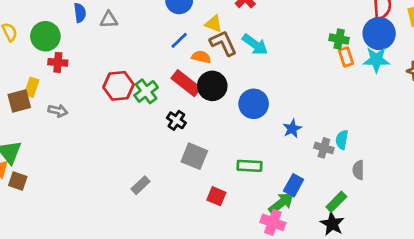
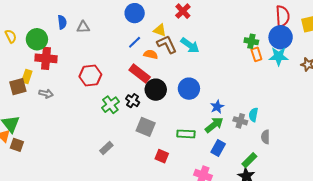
red cross: (58, 62) -> (46, 58), size x1.5
black circle: (212, 86) -> (156, 90), moved
green cross: (146, 91) -> (110, 105), moved
green arrow: (281, 203) -> (214, 125), moved

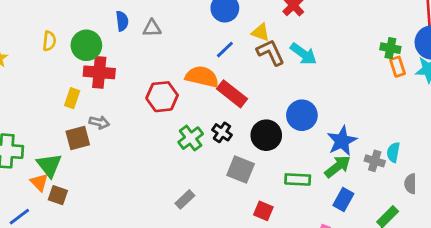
yellow semicircle: (11, 36) -> (49, 41), turned 32
orange semicircle: (151, 54) -> (202, 77), moved, size x1.6
brown square: (18, 87) -> (78, 138), moved
black circle: (156, 90) -> (266, 135), moved
blue star: (217, 107) -> (342, 141), size x1.5

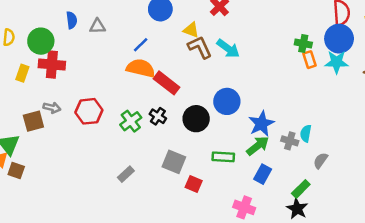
blue line: (225, 50) -> (141, 45), moved
red hexagon: (162, 97) -> (89, 111), moved
yellow rectangle: (72, 98) -> (22, 73), moved
gray square: (241, 169) -> (174, 162), moved
gray semicircle: (410, 184) -> (321, 161), turned 35

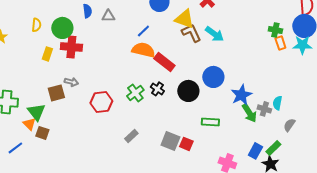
yellow triangle: (191, 30) -> (184, 19), size x1.5
red hexagon: (89, 111) -> (101, 102), moved
green arrow: (258, 146) -> (249, 113), moved, turned 96
gray square: (174, 162) -> (170, 141), moved
blue rectangle: (263, 174) -> (255, 151), moved

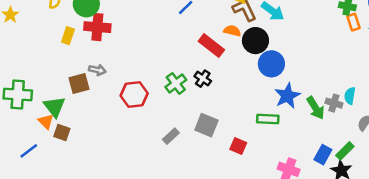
orange semicircle: (143, 50) -> (232, 31), moved, size x0.6
black circle: (188, 91) -> (255, 41), moved
blue star: (241, 95) -> (287, 96), moved
gray square: (170, 141) -> (206, 125), moved

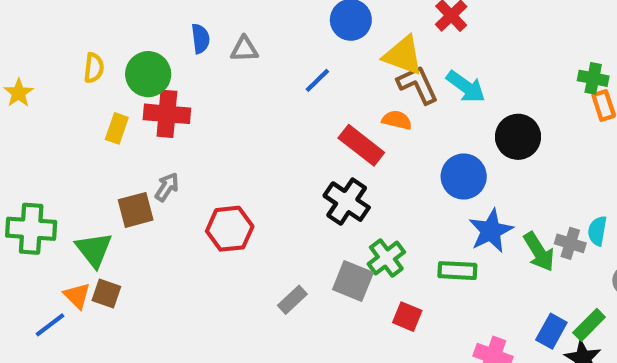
black circle: (255, 41) -> (518, 137), moved
gray arrow: (97, 70) -> (167, 187), turned -70
black cross: (203, 79) -> (347, 202), size x1.5
green cross: (176, 83) -> (386, 258), moved
orange triangle: (46, 121) -> (77, 296), moved

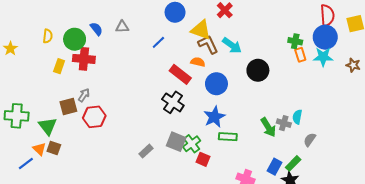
blue semicircle: (200, 39) -> (96, 29), moved, turned -32
blue circle: (464, 177) -> (216, 84), moved
red hexagon: (230, 229) -> (94, 117), moved
blue star: (491, 231) -> (214, 117), moved
green cross: (386, 258) -> (192, 144), moved

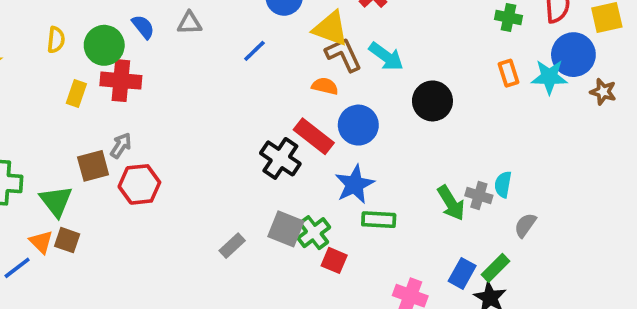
blue circle: (325, 37) -> (573, 55), moved
green cross: (295, 41) -> (509, 17), moved
red rectangle: (180, 74) -> (314, 136), moved

